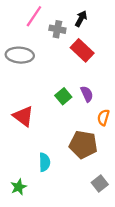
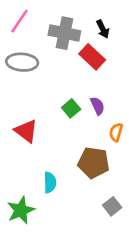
pink line: (34, 16) -> (19, 21), moved
black arrow: (81, 19) -> (103, 29), moved, turned 126
gray cross: (57, 29) -> (64, 33), size x1.6
green star: (19, 187) -> (21, 210), size x1.5

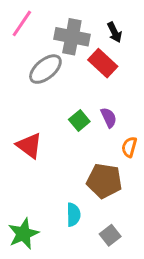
gray ellipse: (22, 62) -> (45, 69), moved, turned -44
cyan semicircle: (50, 182) -> (73, 215), moved
gray square: (112, 206) -> (110, 235), moved

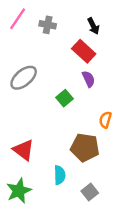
gray cross: (72, 37) -> (48, 25), moved, size x0.6
gray ellipse: (45, 69) -> (24, 78), moved
purple semicircle: (109, 118) -> (89, 79), moved
red triangle: (29, 146) -> (24, 150), moved

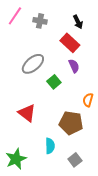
gray ellipse: (24, 78) -> (33, 64), moved
red triangle: (24, 150) -> (27, 113), moved

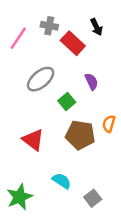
pink line: (15, 16) -> (18, 38), moved
red rectangle: (70, 43) -> (73, 43), moved
brown pentagon: (71, 123) -> (80, 135), moved
cyan semicircle: (50, 146) -> (62, 181), turned -56

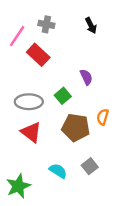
red rectangle: (73, 43) -> (38, 55), moved
gray ellipse: (41, 79) -> (29, 102), moved, turned 40
gray square: (93, 198) -> (90, 166), moved

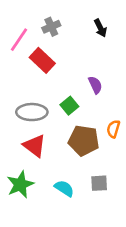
gray cross: (46, 24) -> (51, 27), turned -35
gray square: (90, 166) -> (99, 183), turned 35
green star: (18, 186) -> (20, 184), moved

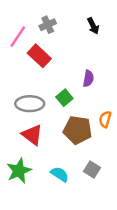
purple semicircle: (95, 85) -> (88, 79), turned 35
gray square: (99, 183) -> (92, 169), turned 35

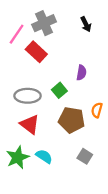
gray cross: (48, 25) -> (44, 23), size x1.5
cyan semicircle: (60, 174) -> (44, 156), moved

